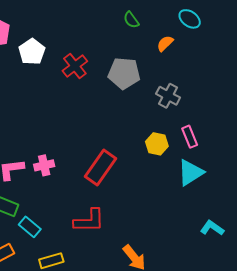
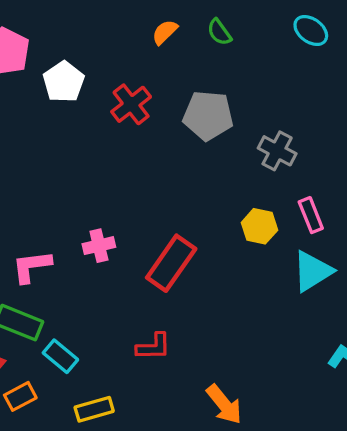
orange semicircle: (165, 43) -> (165, 32), moved
pink cross: (44, 165) -> (99, 246), moved
red L-shape: (89, 221) -> (154, 347), size x0.7

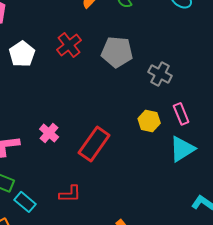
white pentagon: (64, 82) -> (22, 54), moved
pink cross: (99, 246) -> (49, 133), turned -36
red L-shape: (154, 347) -> (70, 194), moved

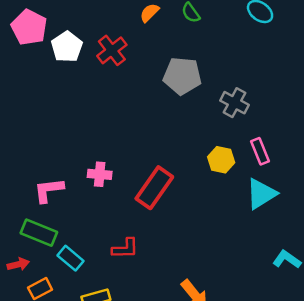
red cross: (69, 45) -> (112, 50), moved
white pentagon: (22, 54) -> (67, 47), moved
pink cross: (49, 133) -> (100, 174), turned -36

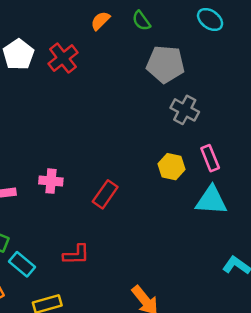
gray pentagon: (182, 76) -> (165, 64), moved
red rectangle: (154, 188) -> (105, 194), size x0.7
cyan triangle: (261, 194) -> (211, 200), turned 36

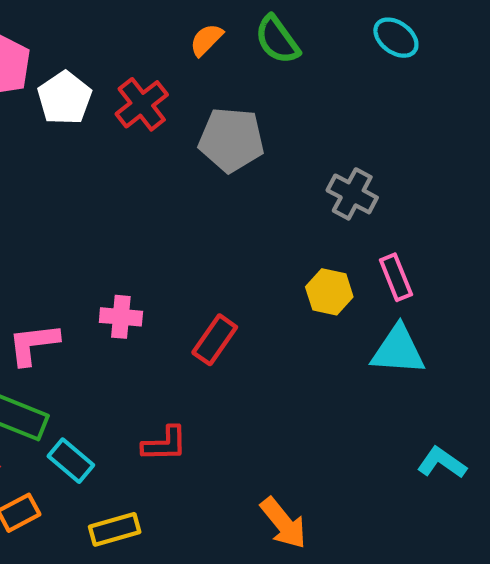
green semicircle: (141, 21) -> (277, 40), size x1.4
gray pentagon: (165, 64) -> (231, 140), moved

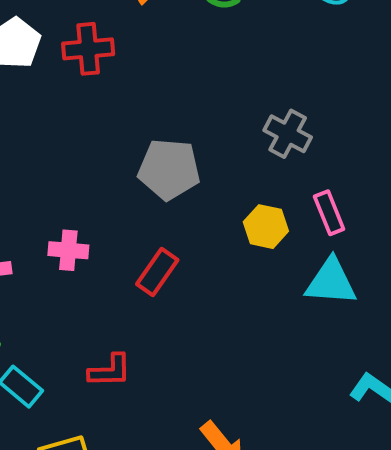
red cross: (142, 104) -> (88, 49), turned 33
gray pentagon: (231, 140) -> (169, 169), moved

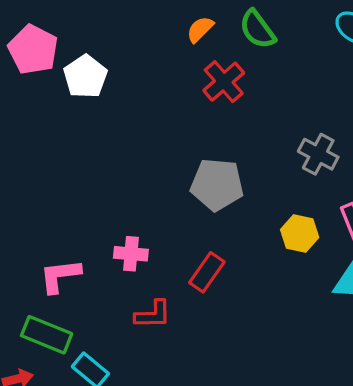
red cross: (88, 49) -> (224, 82), moved, turned -36
red L-shape: (110, 371) -> (153, 314), moved

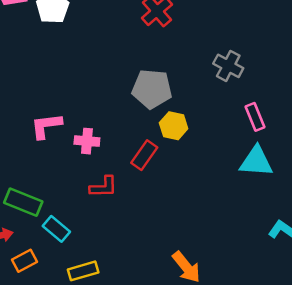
yellow hexagon: (300, 233) -> (174, 126), moved
pink L-shape: (60, 276) -> (46, 126), moved

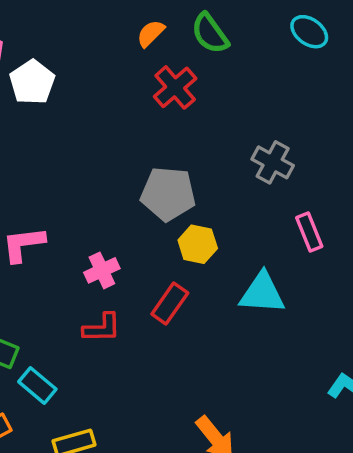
pink cross: (87, 141) -> (102, 270), moved, turned -30
red rectangle: (144, 155) -> (170, 304), moved
cyan triangle: (256, 161) -> (262, 293), moved

